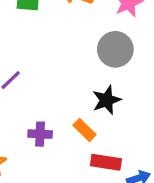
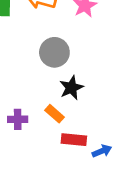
gray circle: (115, 49) -> (54, 52), moved

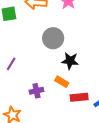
black star: (71, 88) -> (70, 61), turned -30

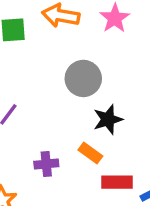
black star: (70, 61) -> (108, 119), turned -30

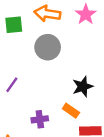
gray circle: (83, 78) -> (48, 47), moved

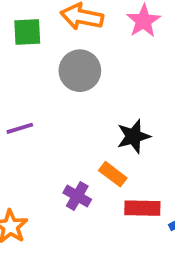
purple line: (12, 85) -> (20, 128), turned 35
purple cross: (40, 119) -> (77, 196), moved, turned 35

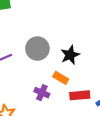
gray circle: (80, 71) -> (37, 49), moved

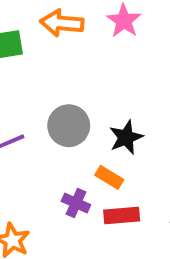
red rectangle: (80, 95) -> (122, 215), moved

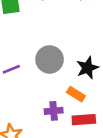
purple cross: (76, 203) -> (54, 111), turned -30

